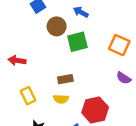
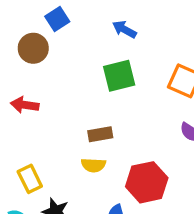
brown circle: (57, 26) -> (33, 48), moved
yellow rectangle: (28, 96) -> (30, 179), moved

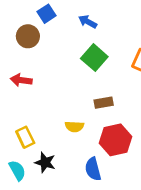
blue arrow: (124, 29) -> (88, 22), moved
green square: (119, 76) -> (94, 58), turned -35
brown rectangle: (100, 134) -> (104, 103), moved

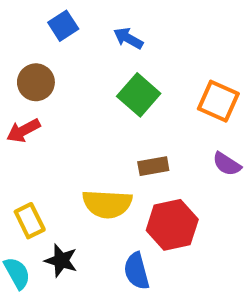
brown circle: (28, 36) -> (36, 82), moved
red arrow: (21, 80) -> (23, 131), turned -36
yellow semicircle: (74, 127) -> (107, 204), size x1.6

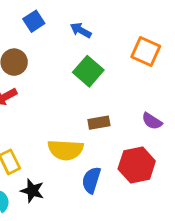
orange square: (218, 101) -> (146, 51), moved
red hexagon: (172, 225) -> (137, 165), moved
blue semicircle: (137, 271) -> (91, 180), moved, turned 32

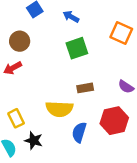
green square: (88, 71) -> (77, 48), turned 30

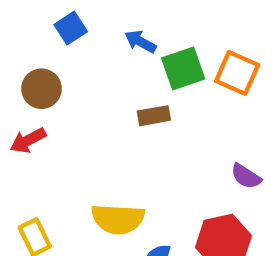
green square: (77, 48) -> (183, 68), moved
brown rectangle: (85, 88) -> (154, 116), moved

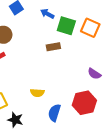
green square: (183, 68) -> (66, 26), turned 36
yellow semicircle: (118, 219) -> (37, 93), size x0.6

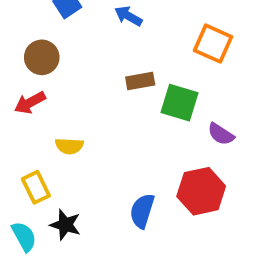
green square: (66, 26) -> (180, 103), moved
yellow semicircle: (37, 93) -> (69, 146), moved

